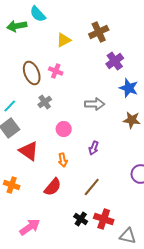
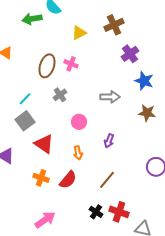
brown ellipse: (32, 73) -> (47, 66), turned 40
orange cross: (12, 185) -> (41, 178), moved

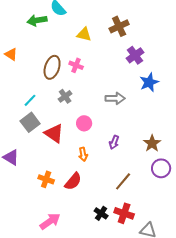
yellow triangle: (79, 33) -> (84, 34), turned 42
blue star: (144, 81) -> (149, 82), turned 30
brown star: (147, 113) -> (152, 143), moved, turned 30
red triangle: (44, 144) -> (54, 133), moved
brown line: (107, 180) -> (123, 181), moved

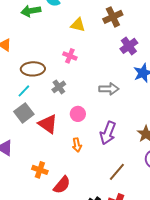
brown ellipse: (52, 67) -> (33, 69), moved, turned 70
purple arrow: (114, 142) -> (108, 133), size x1.6
red semicircle: (73, 181) -> (62, 185), moved

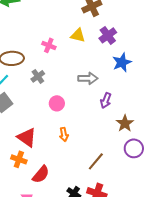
yellow triangle: (78, 25) -> (78, 35), moved
red triangle: (48, 124) -> (27, 137), moved
purple arrow: (108, 133) -> (106, 100), moved, size x0.7
orange arrow: (77, 145) -> (64, 134), moved

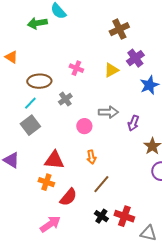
yellow triangle: (78, 35) -> (111, 70), moved, turned -42
gray arrow: (88, 78) -> (108, 112), moved
red triangle: (27, 137) -> (54, 160), turned -30
brown line: (96, 161) -> (101, 184), moved

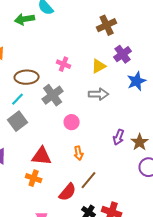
gray cross: (65, 99) -> (53, 95), size x1.5
gray arrow: (108, 112) -> (99, 94), moved
purple arrow: (133, 123) -> (119, 137), moved
red semicircle: (68, 197) -> (68, 192), moved

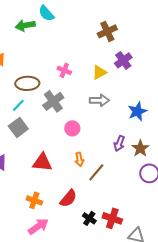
blue star: (137, 81) -> (137, 111), moved
orange cross: (34, 178) -> (34, 200), moved
brown line: (89, 180) -> (96, 172), moved

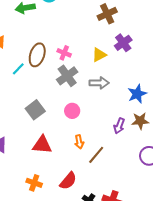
brown ellipse: (27, 83) -> (37, 55), moved, turned -70
gray cross: (53, 101) -> (67, 76), moved
cyan line: (18, 105) -> (18, 69), moved
gray square: (18, 127) -> (35, 110), moved
brown star: (140, 148) -> (140, 121), moved, turned 30

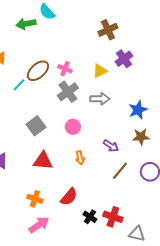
brown ellipse: (37, 55) -> (38, 71), turned 30
purple arrow: (119, 126) -> (111, 146), moved, turned -77
brown line: (96, 155) -> (120, 171), moved

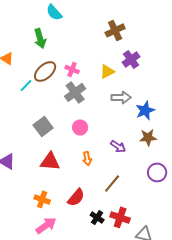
green arrow: (26, 24) -> (40, 38), moved, turned -96
gray arrow: (100, 99) -> (121, 97), moved
brown line: (120, 171) -> (112, 183), moved

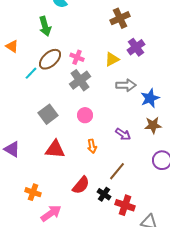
orange cross: (42, 199) -> (33, 192), moved
black cross: (97, 217) -> (104, 194), moved

